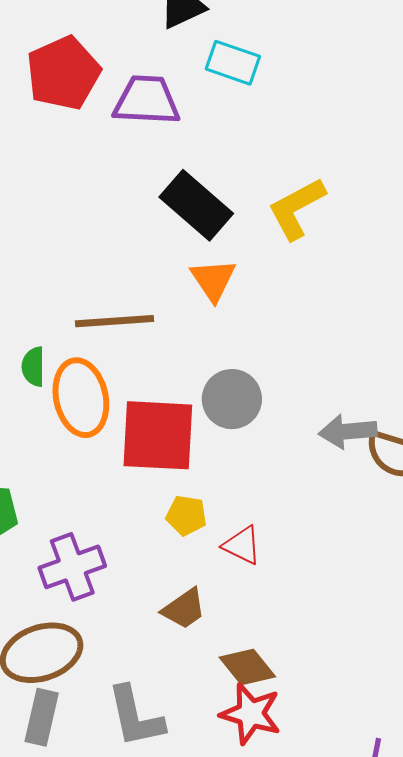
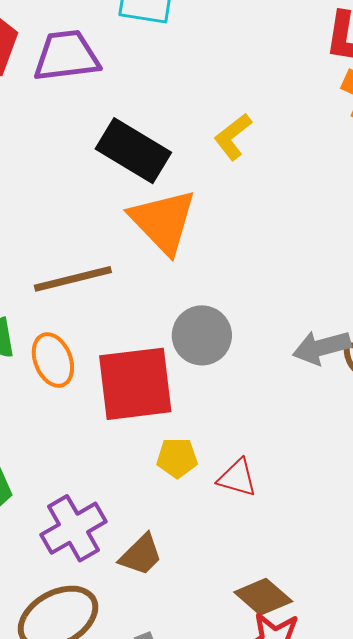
yellow L-shape: (297, 209) -> (233, 137), size x0.7
orange triangle: (213, 280) -> (163, 221), size x1.5
orange ellipse: (81, 398) -> (53, 360), size x0.7
brown trapezoid: (184, 609) -> (141, 555), moved

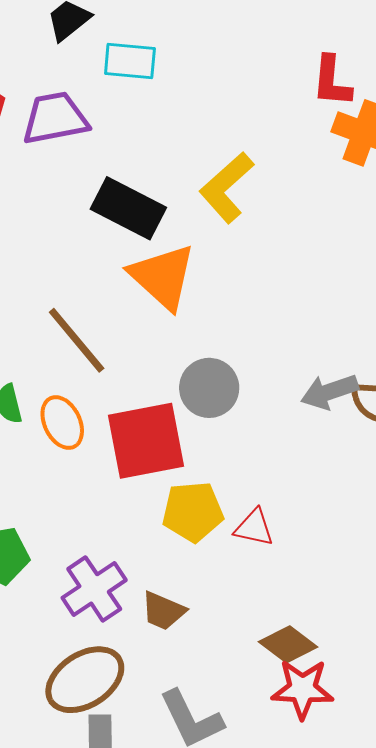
yellow L-shape: (233, 137) -> (227, 187), size x1.5
brown line: (73, 279) -> (77, 340), turned 68
yellow pentagon: (177, 458) -> (193, 512), size x1.5
brown trapezoid: (141, 555) -> (163, 611), turned 72

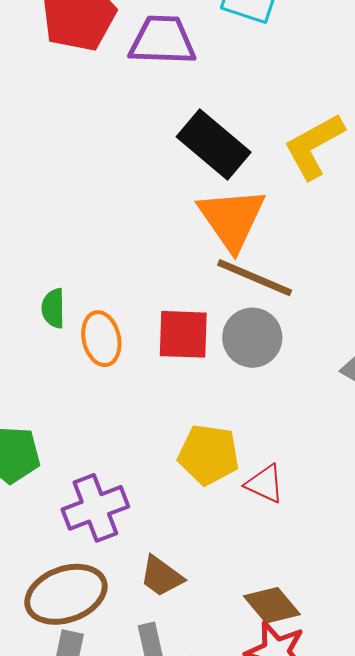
brown line: (77, 340) -> (255, 278), moved, turned -40
red square: (146, 441) -> (183, 334), moved, size x0.7
brown trapezoid: (163, 611) -> (161, 576), moved

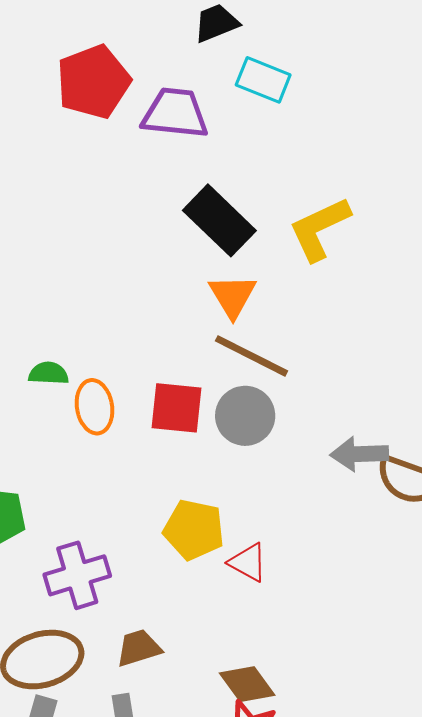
orange triangle: (232, 219) -> (233, 296), size x0.7
green semicircle: (53, 308) -> (49, 373), turned 90
brown trapezoid: (161, 576) -> (139, 648), turned 123

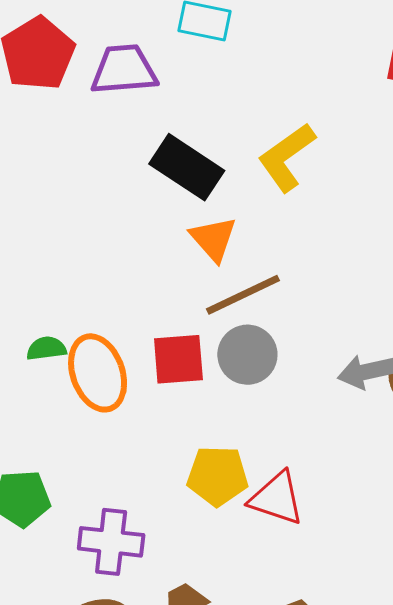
brown line: (252, 356) -> (243, 295), turned -42
orange ellipse: (94, 407) -> (98, 373), size x1.4
red triangle: (248, 562) -> (277, 498), size x1.4
purple cross: (77, 575) -> (111, 542), turned 34

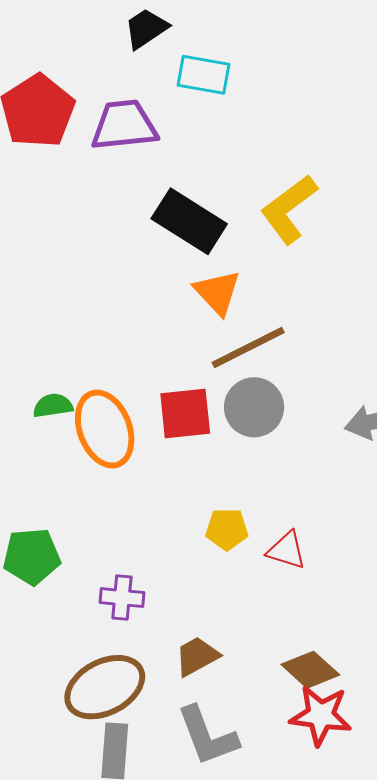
yellow pentagon: (217, 476) -> (227, 529), size x0.7
red triangle: (277, 498) -> (287, 550), size x0.7
purple cross: (111, 542) -> (122, 598), size x0.7

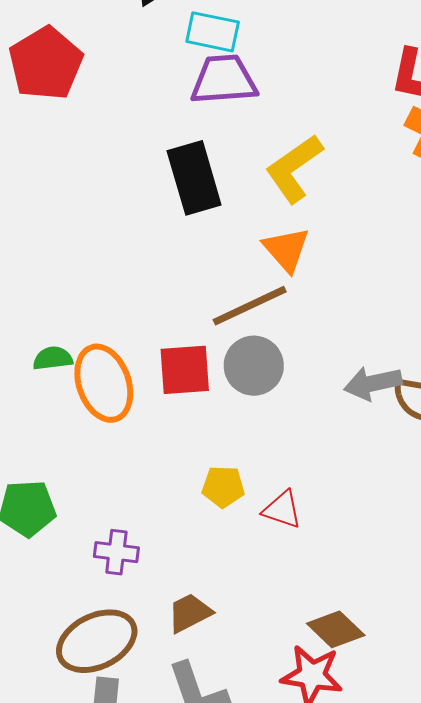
purple trapezoid: (124, 125) -> (224, 80), moved
black rectangle: (189, 221) -> (194, 178), turned 40
orange triangle: (217, 292) -> (286, 250), moved
brown diamond: (310, 670) -> (336, 629), moved

